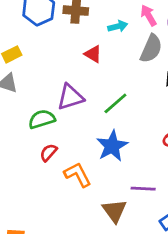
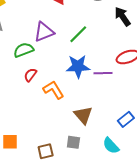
blue star: (112, 146) -> (78, 66), turned 30
purple line: (143, 189) -> (103, 73), moved

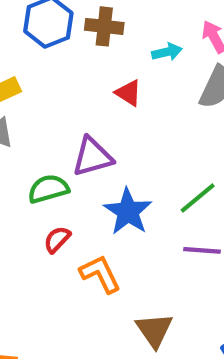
green line: (78, 34) -> (198, 198), moved
blue star: (78, 66) -> (128, 211), moved, turned 30

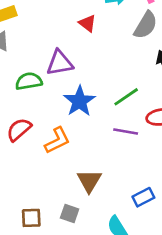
red semicircle: (57, 239) -> (19, 130), moved, size x1.4
orange L-shape: (100, 274) -> (57, 140), turned 84

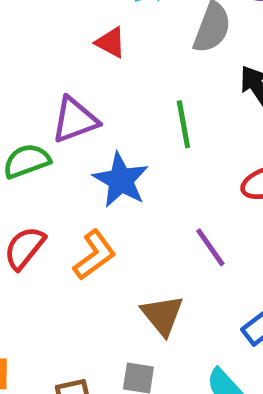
green line: (126, 97) -> (183, 124), moved, turned -56
purple line: (126, 131) -> (210, 247), moved, turned 55

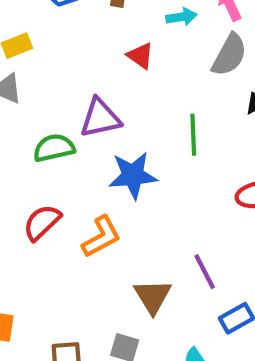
blue star: (121, 180) -> (133, 175), turned 30
purple line: (210, 247) -> (205, 272), moved

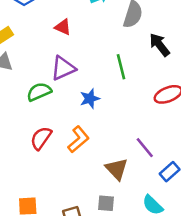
red triangle: (140, 56) -> (63, 27), moved
blue star: (133, 175) -> (90, 99), size x0.7

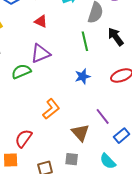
green line: (121, 67) -> (85, 41), moved
blue star: (90, 99) -> (83, 76), moved
red semicircle: (41, 138) -> (24, 138), moved

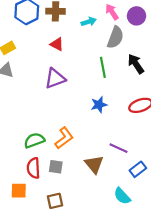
green semicircle: (21, 71) -> (34, 140), moved
purple line: (103, 116) -> (118, 148), turned -30
red semicircle: (24, 138) -> (33, 168), turned -42
gray square: (72, 159) -> (56, 167), moved

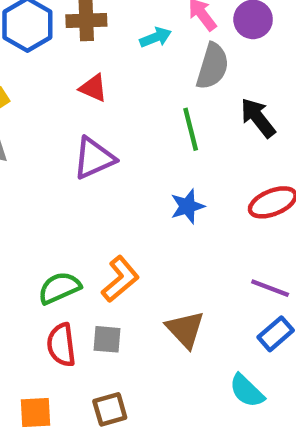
purple line: (118, 148) -> (270, 288), moved
orange square: (19, 191) -> (35, 413), moved

